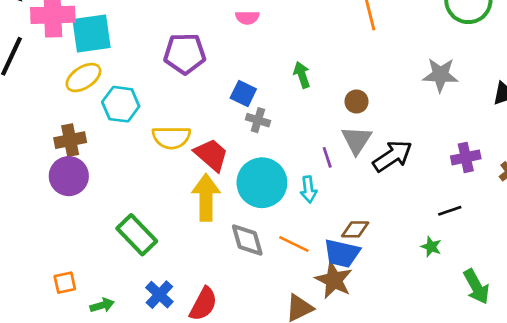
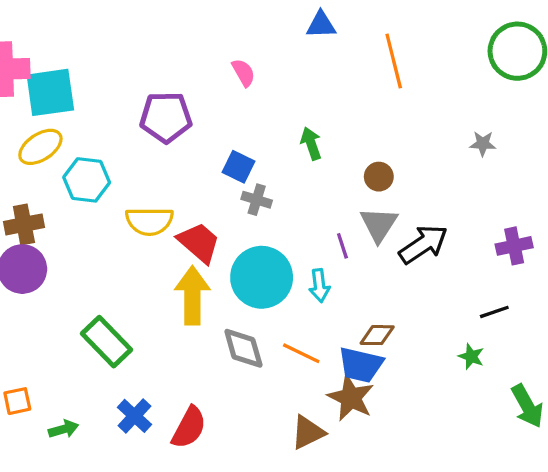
pink semicircle: (247, 18) -> (243, 73), turned -120
gray star: (440, 75) -> (483, 144), size x0.6

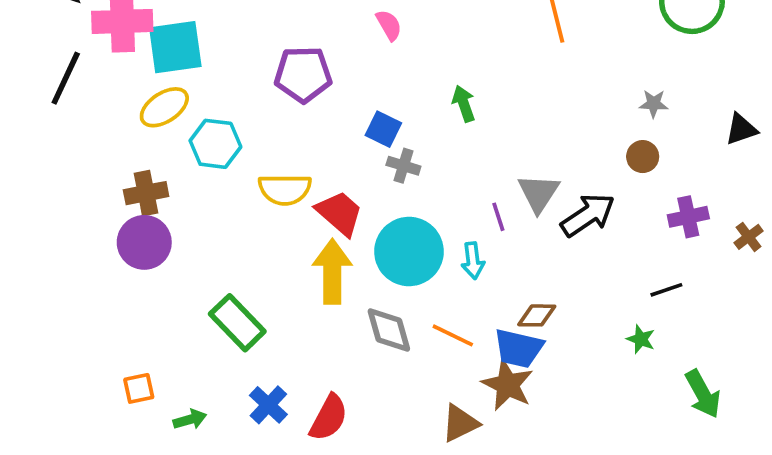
brown circle: (379, 177) -> (643, 157), moved

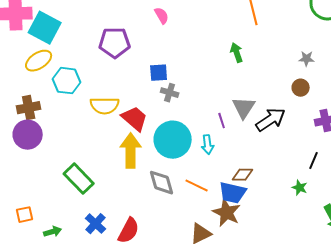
cyan square: (175, 47) -> (45, 28), turned 36
green arrow: (464, 104) -> (237, 53), moved
blue square: (383, 129) -> (159, 73), turned -30
black line: (666, 290) -> (314, 161), turned -48

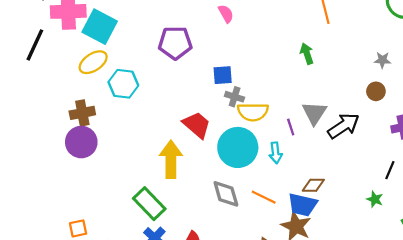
yellow semicircle: (105, 106) -> (253, 112), moved
yellow arrow: (131, 151) -> (171, 159), moved
green rectangle: (79, 179) -> (149, 204), moved

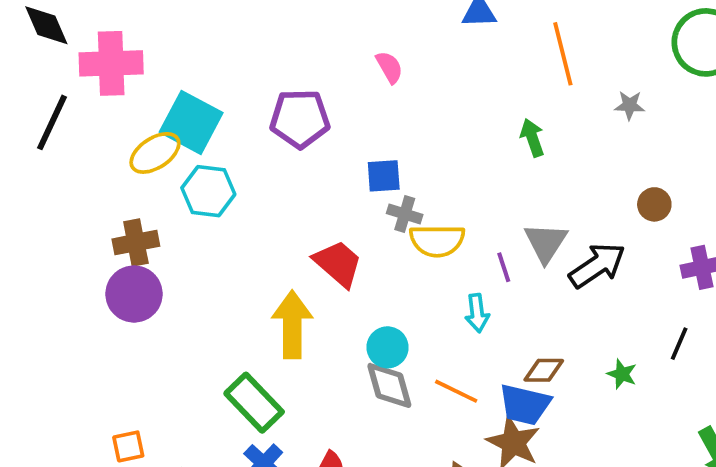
cyan square: (100, 27) -> (191, 122), moved
gray star: (382, 60) -> (630, 105), moved
cyan circle: (238, 147) -> (388, 347), moved, size x0.6
green star: (375, 199) -> (622, 374), moved

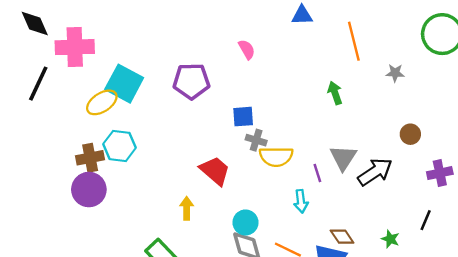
cyan hexagon: (208, 191) -> (119, 146), moved
yellow arrow: (292, 324) -> (187, 208), size x0.6
brown diamond: (544, 370) -> (342, 237), turned 55

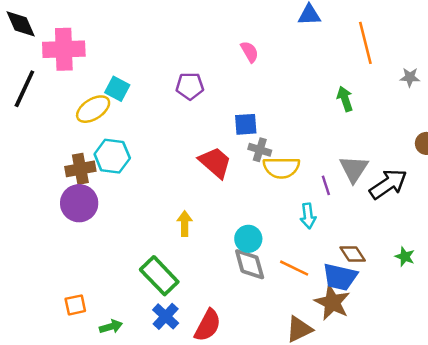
purple pentagon: (191, 81) -> (190, 86), size x0.7
cyan square: (124, 84) -> (117, 89), size x0.6
red trapezoid: (215, 171) -> (215, 162), moved

